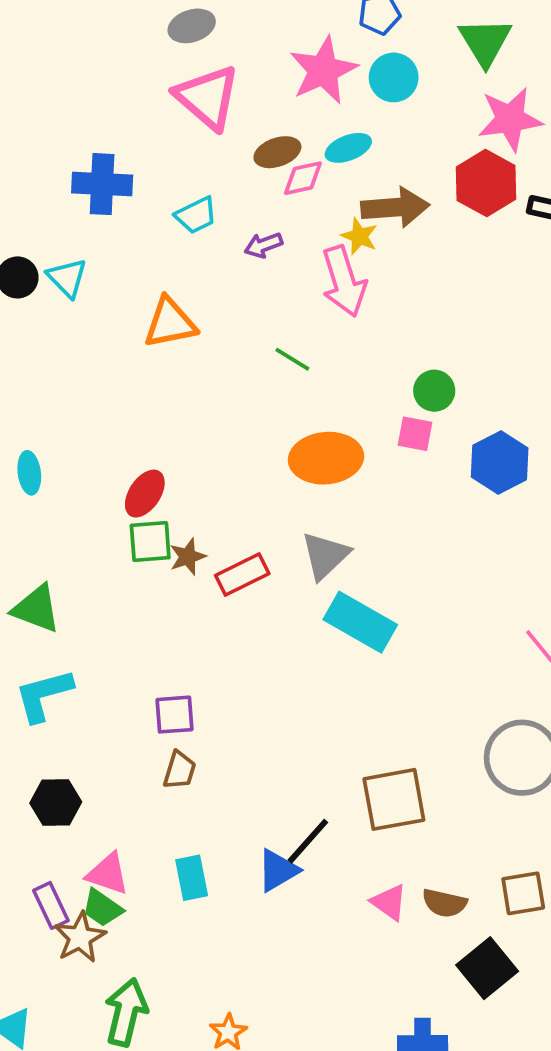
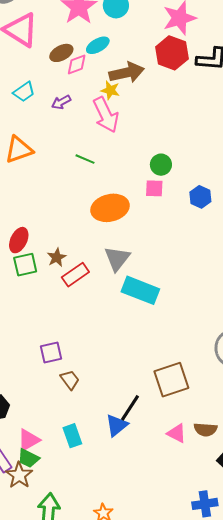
blue hexagon: (500, 463) -> (200, 197), size x0.7
brown star: (188, 557) -> (57, 257), moved
brown trapezoid: (180, 770) -> (70, 380), moved, turned -45
pink triangle: (108, 874) -> (29, 440), turned -40

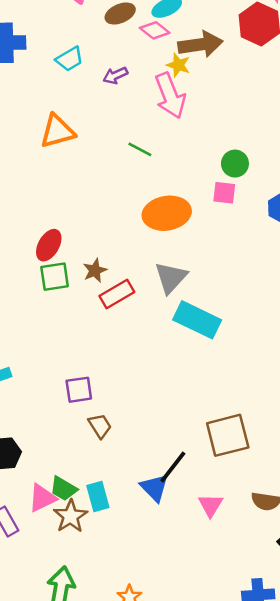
pink diamond: (77, 64) -> (155, 30), moved, turned 55
blue triangle: (117, 425) -> (154, 488), turned -40
pink triangle: (177, 433) -> (210, 505), moved, turned 30
green trapezoid: (28, 458) -> (64, 489), moved
brown star: (19, 475) -> (71, 516), moved

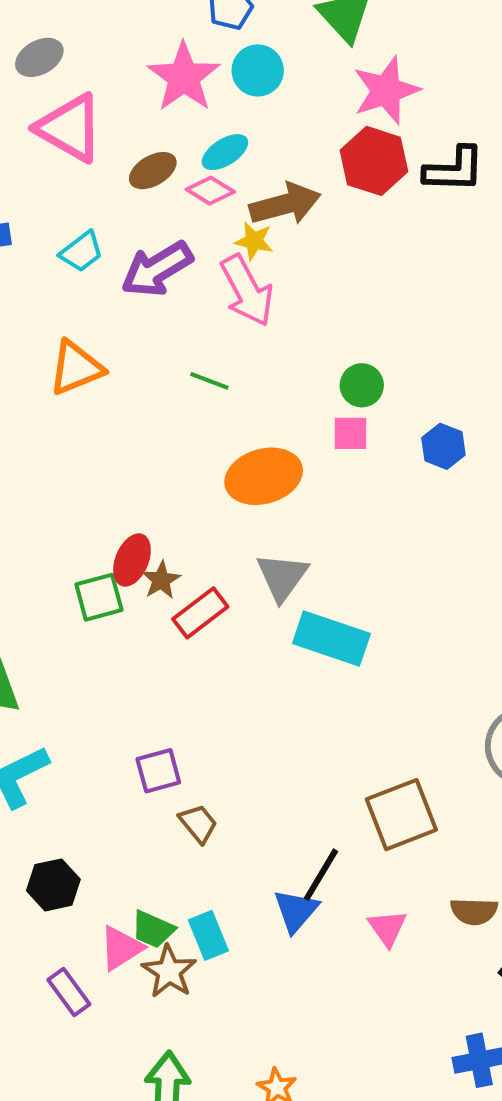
purple arrow: (115, 76) -> (157, 269), size x1.8
red ellipse: (49, 245) -> (132, 560), moved
blue triangle: (154, 488) -> (296, 911), turned 32

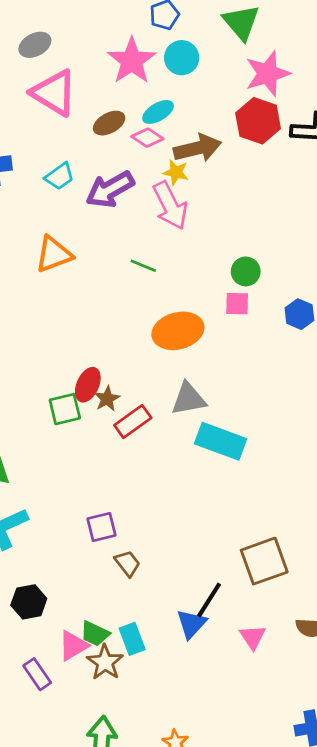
gray triangle: (282, 577) -> (188, 399), turned 42

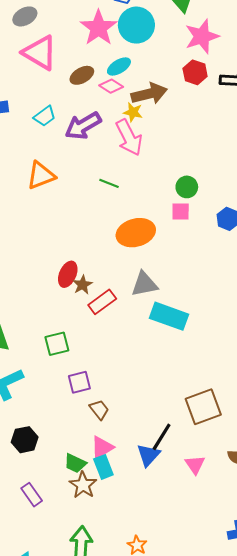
cyan circle: (182, 58) -> (136, 25), size x1.4
red hexagon: (258, 121) -> (195, 72), size x0.7
green square: (65, 409) -> (57, 344), moved
pink triangle: (73, 646) -> (102, 447), moved

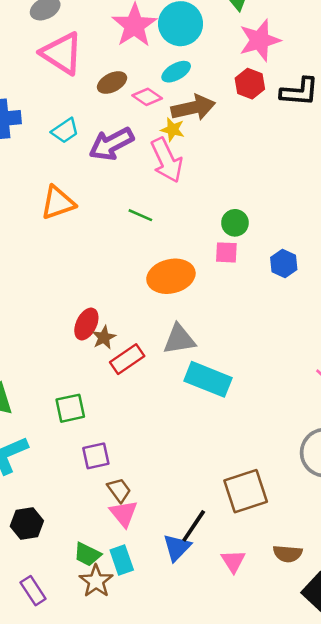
cyan ellipse: (119, 67) -> (176, 72), moved
pink triangle: (102, 447) -> (124, 513), moved, turned -40

